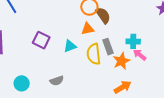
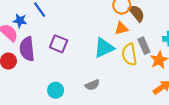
purple square: (41, 40) -> (59, 44), moved
cyan triangle: (70, 46) -> (104, 48), size x1.5

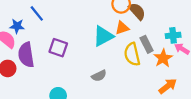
cyan triangle: (104, 48) -> (103, 36), moved
gray semicircle: (92, 85) -> (99, 76), moved

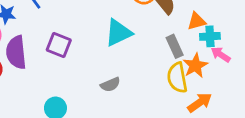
orange triangle: (122, 28) -> (197, 21), moved
yellow semicircle: (132, 54) -> (177, 78), moved

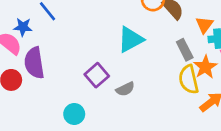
orange triangle: (197, 21) -> (204, 25), turned -36
purple square: (59, 45) -> (97, 75), moved, turned 30

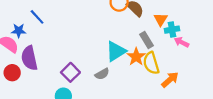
cyan triangle: (131, 39) -> (116, 51), moved
orange star: (205, 67) -> (136, 57), moved
purple square: (97, 75) -> (70, 72), moved

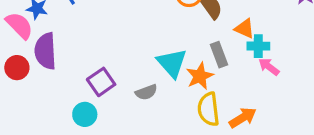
orange triangle: (161, 19) -> (245, 29), turned -48
cyan triangle: (116, 51) -> (172, 63), turned -50
yellow semicircle: (151, 63) -> (208, 109), moved

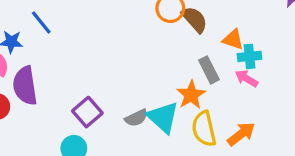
cyan triangle: (172, 63) -> (163, 117), moved
pink arrow: (269, 67) -> (246, 78), moved

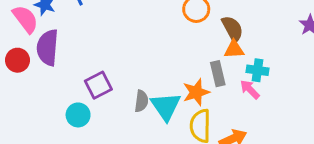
brown semicircle: (195, 19) -> (232, 29), moved
orange triangle: (233, 39) -> (234, 49), moved, turned -35
gray semicircle: (136, 118) -> (141, 101), turned -70

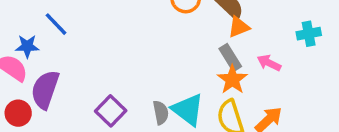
purple semicircle: (48, 48) -> (45, 90), turned 33
cyan cross: (257, 70) -> (309, 34), moved
orange star: (196, 92) -> (232, 80), moved

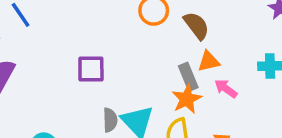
orange triangle: (239, 27) -> (209, 61), moved
purple square: (111, 111) -> (91, 69), moved, turned 36

